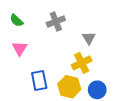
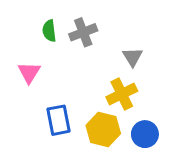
green semicircle: (16, 20) -> (49, 31), moved, turned 40

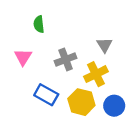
gray cross: (83, 32) -> (66, 60), moved
blue rectangle: (59, 120) -> (46, 95), turned -50

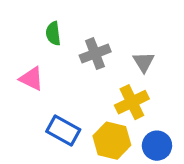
pink triangle: (23, 57) -> (31, 79), turned -36
gray cross: (66, 60) -> (95, 54), moved

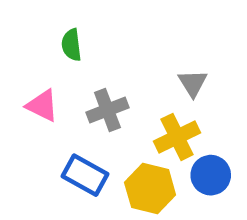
gray cross: (95, 54) -> (107, 110), moved
blue circle: (157, 146) -> (211, 175), moved

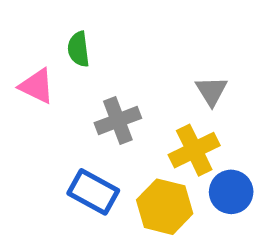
pink triangle: (42, 106) -> (37, 86), moved

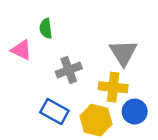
gray triangle: (211, 91) -> (123, 53), size x1.5
yellow cross: (194, 150) -> (113, 87), turned 32

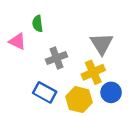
yellow cross: (113, 87) -> (93, 72), turned -30

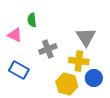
yellow cross: (93, 72) -> (79, 61), turned 30
blue rectangle: (45, 92) -> (19, 70), moved

